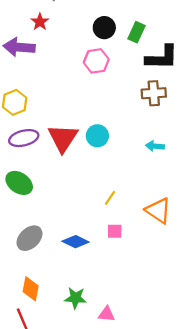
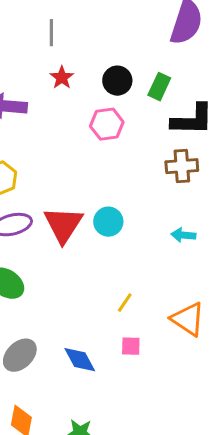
red star: (40, 22) -> (62, 78), moved
blue diamond: (76, 242) -> (80, 360), turned 35

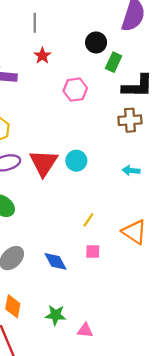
black circle: (117, 81) -> (96, 42), moved

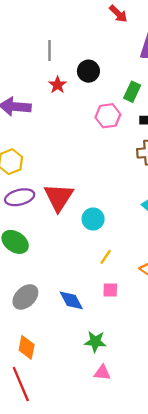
black circle: (96, 42) -> (88, 71), moved
pink hexagon: (75, 90) -> (108, 116), moved
cyan circle: (76, 161) -> (93, 219), moved
green star: (56, 315) -> (95, 342), moved

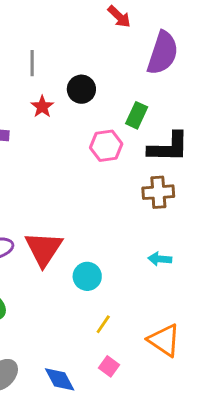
pink square: (110, 290) -> (109, 366), turned 35

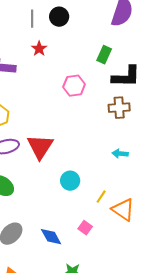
black circle: (81, 89) -> (59, 17), moved
pink hexagon: (106, 146) -> (74, 86), moved
cyan circle: (87, 276) -> (70, 181), moved
yellow line: (103, 324) -> (101, 197), moved

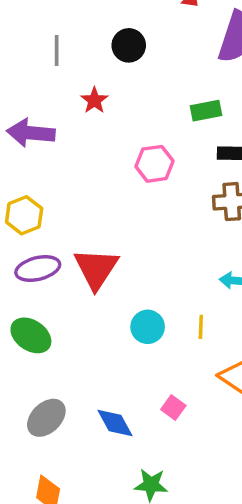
gray line: (32, 19) -> (57, 51), moved
green rectangle: (104, 55) -> (206, 111), turned 54
yellow line: (101, 197) -> (201, 327), moved, turned -32

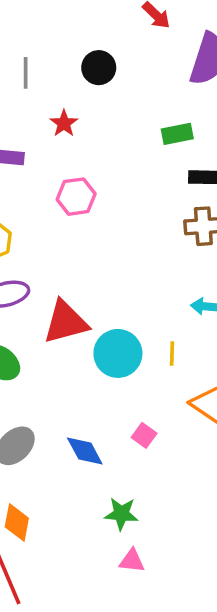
pink hexagon: (154, 164) -> (76, 197), moved
red triangle: (96, 268) -> (66, 322), moved, turned 42
cyan circle: (148, 327) -> (118, 353), size x1.4

